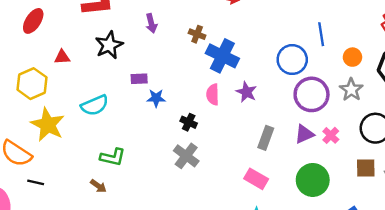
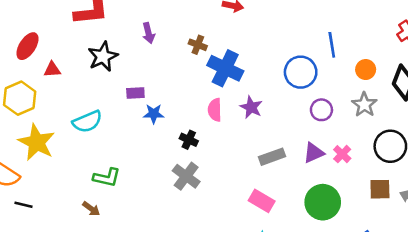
red ellipse: (33, 21) -> (27, 46), moved
purple circle: (312, 94) -> (321, 110), size x0.6
gray rectangle: (266, 138) -> (272, 157), turned 50

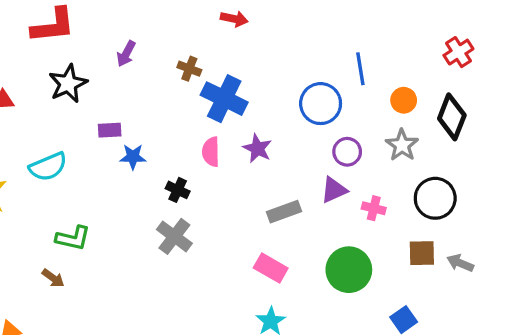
purple arrow: (148, 33) -> (126, 54), turned 42
purple triangle: (314, 153) -> (334, 190), moved
pink cross: (342, 154) -> (374, 208), turned -30

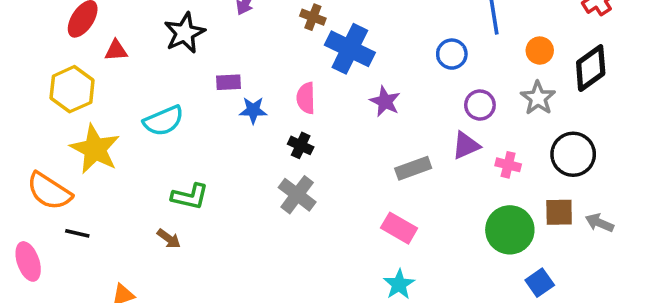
blue circle: (321, 104) -> (452, 54), size x0.7
black diamond: (452, 117) -> (591, 68), turned 33
pink semicircle: (211, 152) -> (306, 98), moved
green circle: (349, 270) -> (510, 230), moved

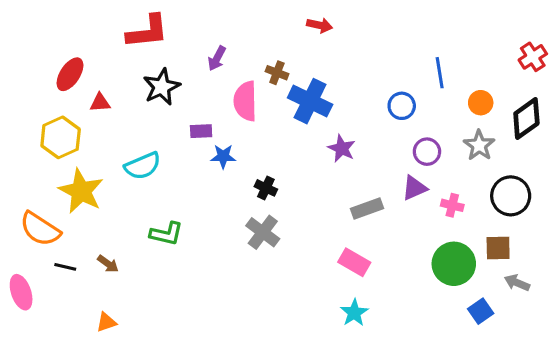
pink semicircle: (306, 98) -> (245, 101), moved, size x1.4
gray arrow: (600, 223) -> (517, 283), moved
brown arrow: (169, 239) -> (108, 264), moved

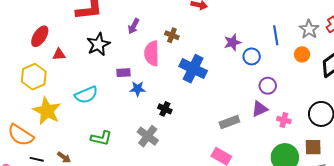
blue cross: (310, 101) -> (193, 69), moved
gray star: (479, 145) -> (309, 29), moved
purple star: (342, 148) -> (232, 42), moved, turned 30
gray cross: (263, 232) -> (148, 136), moved

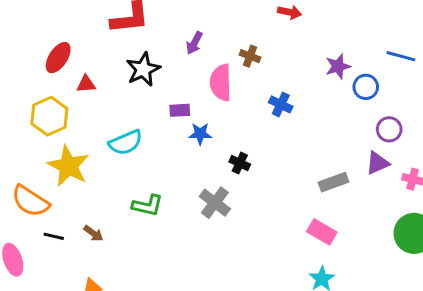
blue line: (276, 35) -> (401, 56), turned -66
blue cross: (193, 69) -> (281, 104), size x0.6

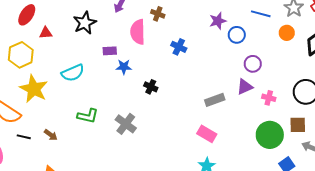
gray cross: (215, 203) -> (126, 124), moved

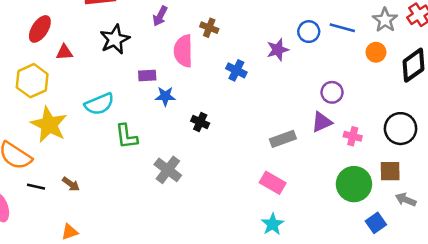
purple star: (218, 21) -> (278, 50), moved
blue circle: (237, 35) -> (309, 32), moved
green L-shape: (88, 116) -> (126, 136), moved, turned 70

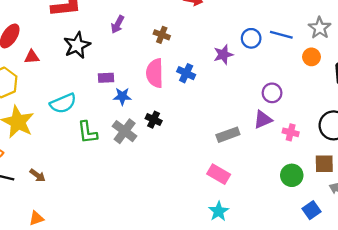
pink semicircle: (183, 51) -> (155, 73), moved
gray cross: (168, 170) -> (125, 131), moved
green circle: (354, 184) -> (292, 175), size x0.7

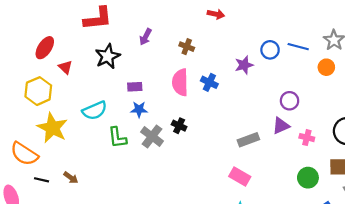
red triangle: (32, 57) -> (65, 67), turned 48
blue star: (122, 96) -> (139, 109), moved

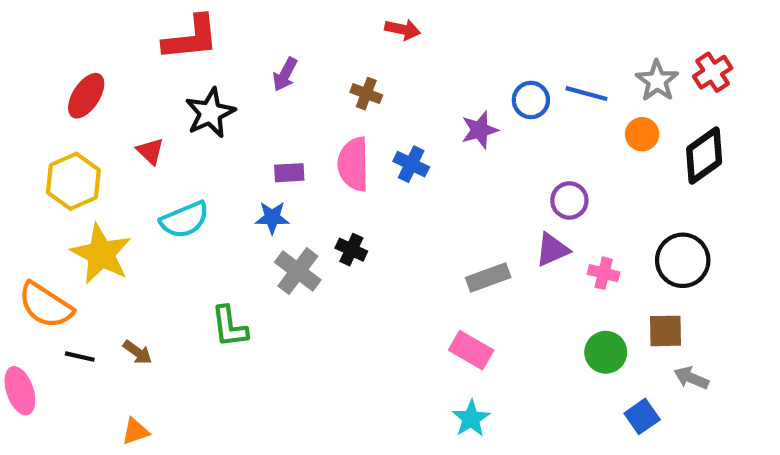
red arrow: (216, 14) -> (403, 29), moved
red triangle: (65, 67) -> (150, 151), moved
purple rectangle: (135, 87) -> (289, 173), moved
green L-shape: (117, 138) -> (229, 327), moved

